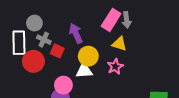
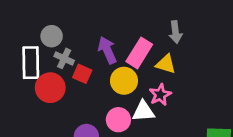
pink rectangle: (111, 20) -> (139, 53), moved
white triangle: (84, 71) -> (143, 111), moved
pink circle: (63, 85) -> (118, 120), moved

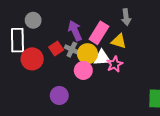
gray cross: (64, 58) -> (72, 50), moved
red square: (82, 74) -> (56, 48), turned 32
white triangle: (143, 111) -> (102, 58), moved
pink circle: (118, 120) -> (83, 70), moved

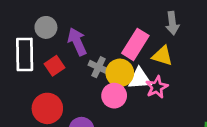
purple arrow: (75, 31) -> (77, 42), moved
red square: (56, 48) -> (54, 66), moved
red circle: (32, 59) -> (47, 108), moved

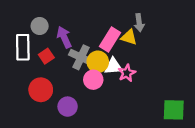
yellow triangle: (162, 56) -> (129, 37), moved
gray cross: (98, 67) -> (81, 57), size x1.5

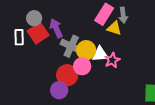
pink rectangle: (110, 39) -> (104, 14), moved
white rectangle: (23, 47) -> (19, 37), size x0.7
red square: (46, 56) -> (38, 33), moved, size x1.5
red circle: (41, 90) -> (67, 75), moved

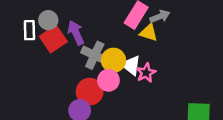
gray arrow: (123, 15) -> (160, 16), turned -105
white rectangle: (19, 37) -> (29, 30), moved
white triangle: (100, 54) -> (131, 65), turned 42

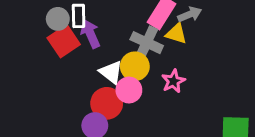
white rectangle: (29, 30) -> (79, 16), moved
gray cross: (95, 55) -> (147, 43), moved
white triangle: (131, 65) -> (111, 72), moved

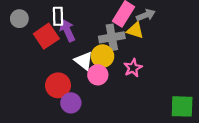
gray circle: (58, 19) -> (19, 19), moved
gray cross: (147, 43) -> (112, 37), turned -35
red circle: (107, 103) -> (58, 85), moved

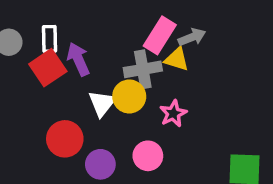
white rectangle: (58, 16) -> (50, 39), moved
white triangle: (84, 61) -> (102, 103), turned 30
pink circle: (98, 75) -> (148, 156), moved
purple circle: (71, 103) -> (100, 164), moved

